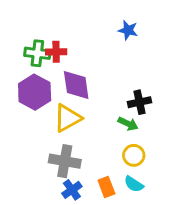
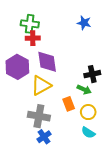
green cross: (37, 53) -> (30, 24), moved
orange rectangle: (106, 187) -> (69, 104), moved

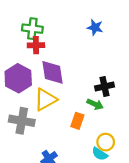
orange rectangle: (69, 104) -> (77, 121), turned 40
yellow circle: (88, 112) -> (106, 142), moved
gray cross: (39, 116) -> (22, 121), moved

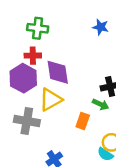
red cross: (36, 45) -> (33, 56), moved

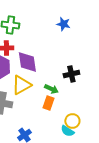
green arrow: (101, 104) -> (51, 89), moved

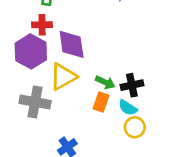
black cross: (71, 74) -> (132, 85), moved
cyan semicircle: (67, 131) -> (128, 108), moved

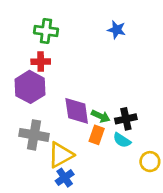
purple diamond: (72, 44) -> (77, 111), moved
yellow triangle: (63, 77) -> (61, 155), moved
yellow circle: (135, 127) -> (150, 162), moved

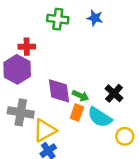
green cross: (46, 31) -> (58, 19), moved
black cross: (126, 119) -> (114, 93), moved, turned -36
cyan semicircle: (122, 140) -> (100, 117), size x1.5

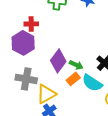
purple diamond: (59, 91) -> (58, 61), turned 45
orange rectangle: (77, 112) -> (73, 79), turned 32

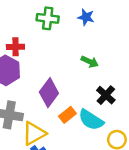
green arrow: (76, 65) -> (90, 62), moved

